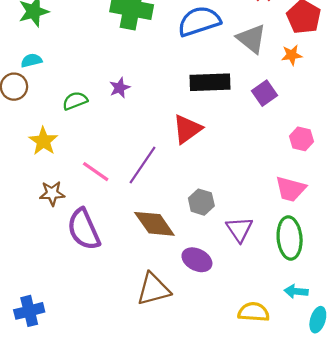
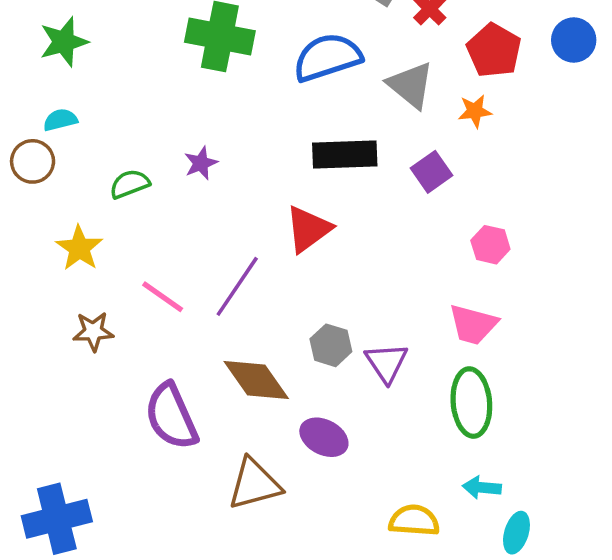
purple semicircle: (84, 229) -> (171, 416), moved
purple triangle: (239, 229) -> (386, 363), moved
blue cross: (29, 311) -> (57, 519), size x1.4

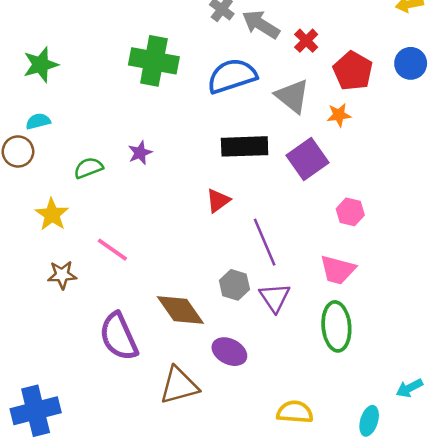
purple square: (431, 172) -> (307, 159), size x1.4
red triangle: (308, 229) -> (218, 201), size x0.7
purple line: (237, 286) -> (265, 242), moved, turned -57
cyan arrow: (482, 488) -> (409, 388), moved, turned -32

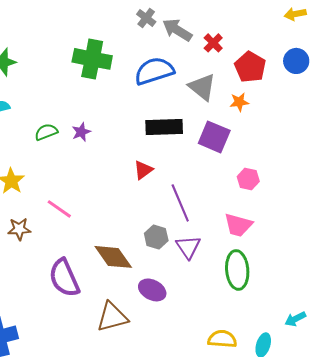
purple square: (307, 159) -> (214, 137), turned -32
green semicircle: (88, 168) -> (46, 132), moved
yellow semicircle: (295, 412) -> (222, 339), moved

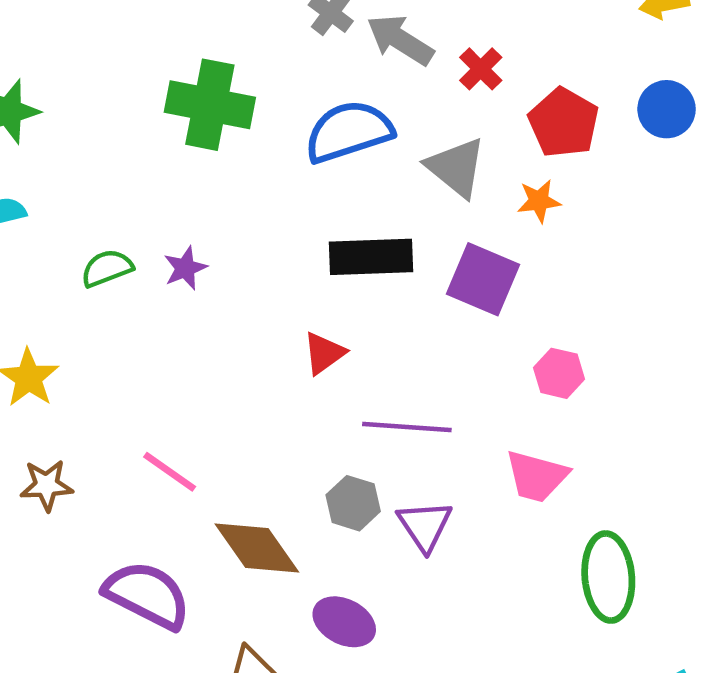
purple line: (180, 203) -> (407, 427), turned -63
pink line: (59, 209) -> (170, 472), moved
green ellipse: (237, 270) -> (608, 577), moved
purple semicircle: (64, 278) -> (147, 595), turned 141

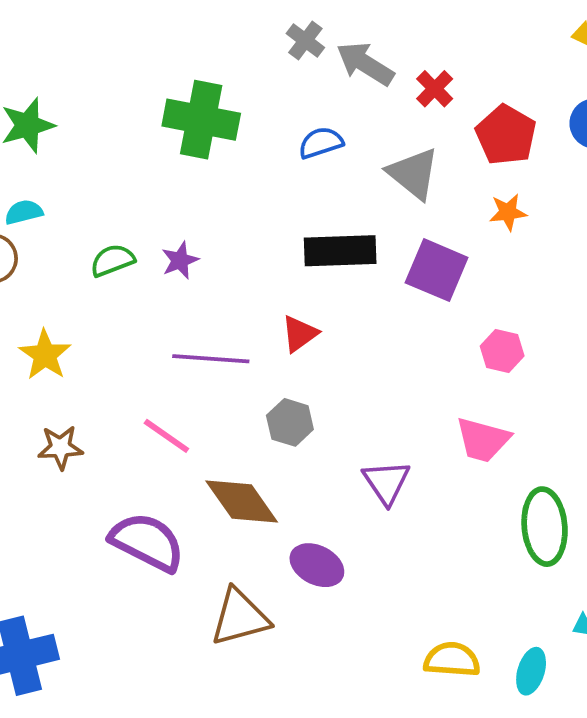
blue semicircle: (349, 132) -> (321, 143), size x0.6
orange star: (539, 201) -> (508, 212), moved
purple line: (407, 427) -> (211, 359), moved
gray hexagon: (353, 503) -> (290, 422), moved

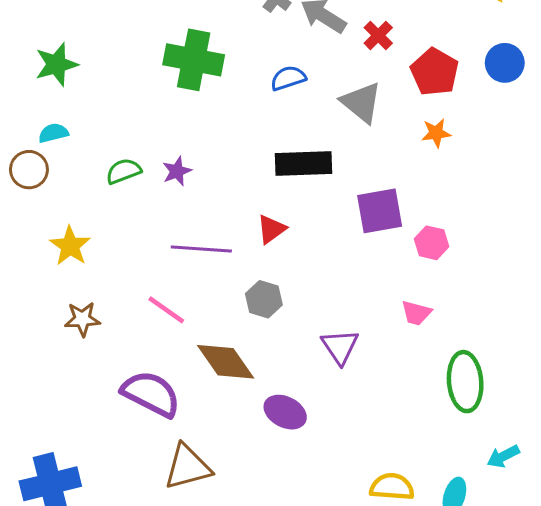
purple square: (437, 270) -> (380, 211), moved, turned -33
pink trapezoid: (483, 440) -> (416, 313), size x0.7
brown triangle: (240, 617) -> (188, 467), moved

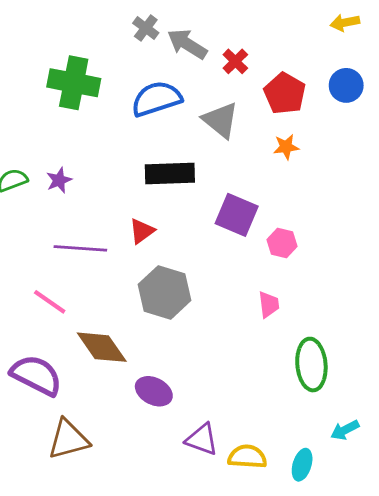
blue semicircle: (288, 78) -> (156, 99), size x1.6
purple square: (380, 211) -> (237, 215), turned 33
gray hexagon: (264, 299) -> (165, 292), moved, size x1.6
pink trapezoid: (416, 313) -> (269, 304), turned -112
purple triangle: (340, 347) -> (202, 439), moved, turned -36

